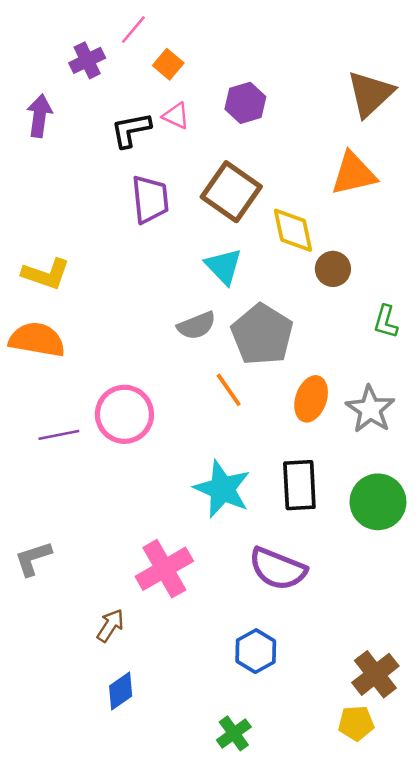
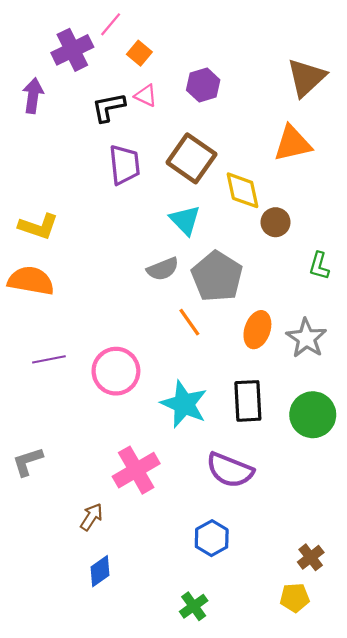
purple cross: (87, 60) -> (72, 50), size x1.4
pink circle: (124, 414) -> (116, 371), moved
brown cross: (375, 674) -> (311, 557), size x0.7

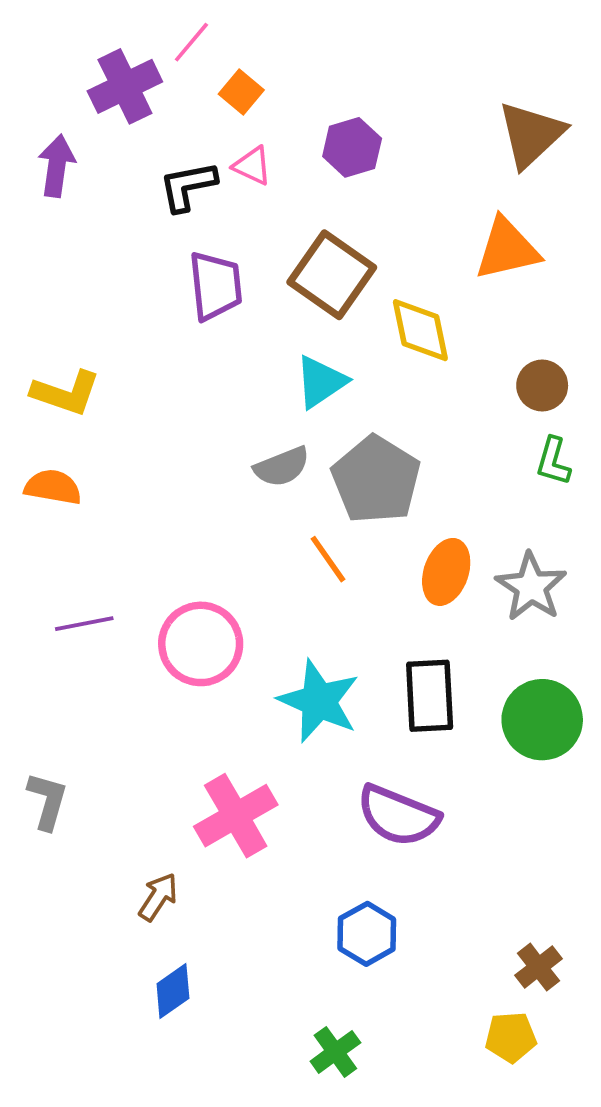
cyan triangle: (185, 220) -> (321, 382), turned 40
brown circle: (276, 222) -> (542, 386), moved
orange semicircle: (31, 281) -> (53, 487), size x0.7
gray L-shape: (28, 462) -> (47, 801), turned 124

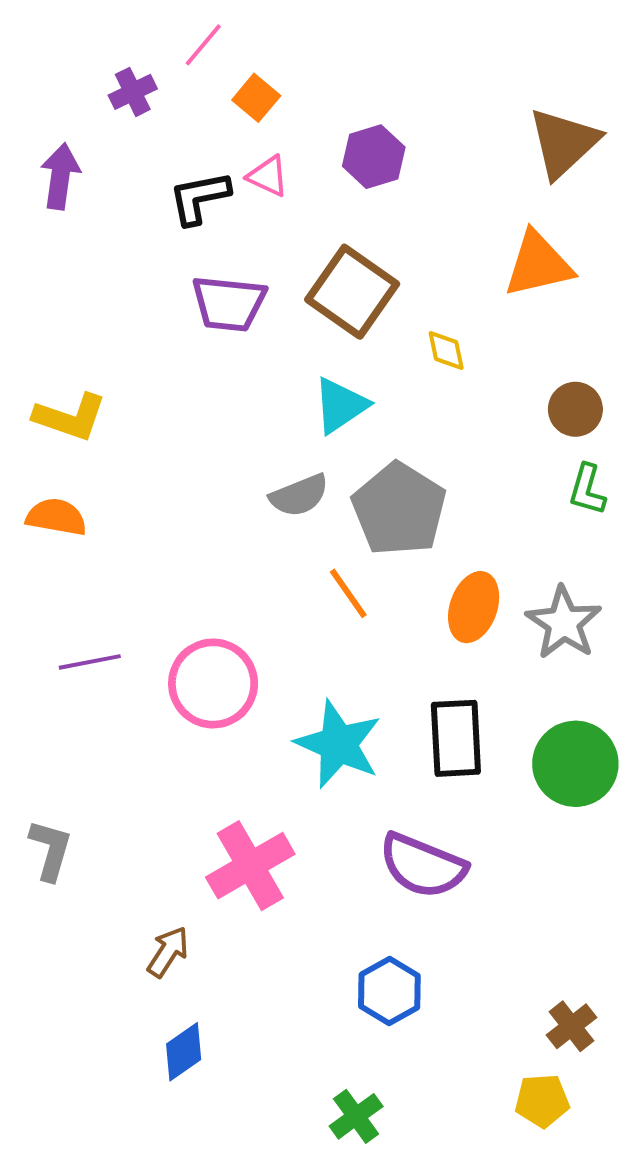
purple cross: (125, 86) -> (133, 92), size x0.6
purple trapezoid: (215, 286) -> (229, 303), turned 102
yellow diamond: (420, 330) -> (446, 350), size x0.6

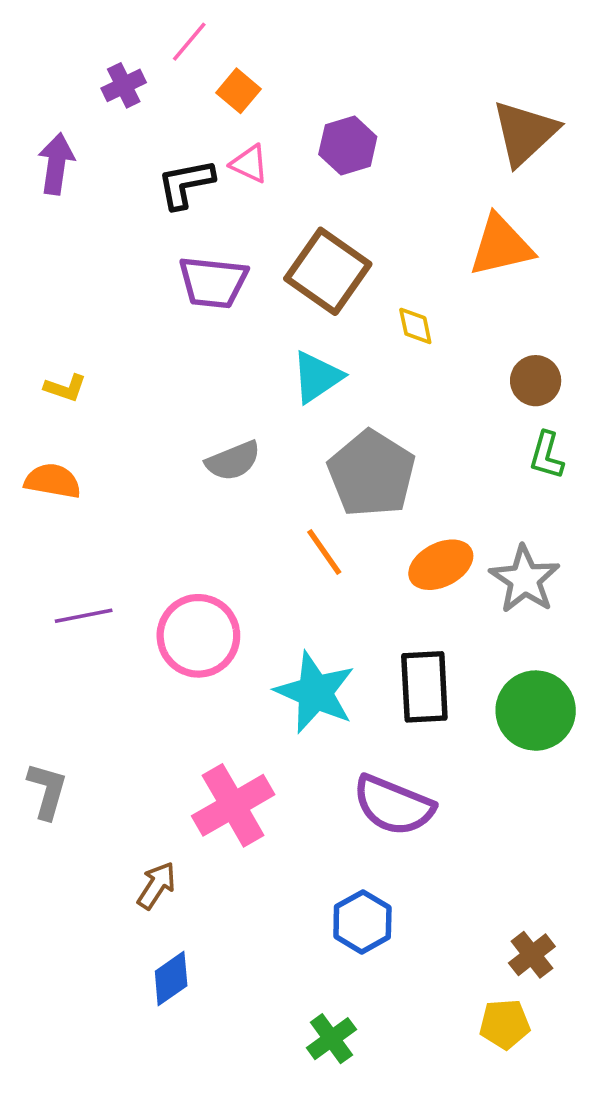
yellow L-shape: (70, 417) -> (65, 388), size x0.6
gray semicircle: (299, 495) -> (233, 461), moved
orange ellipse: (474, 607) -> (441, 565), turned 44

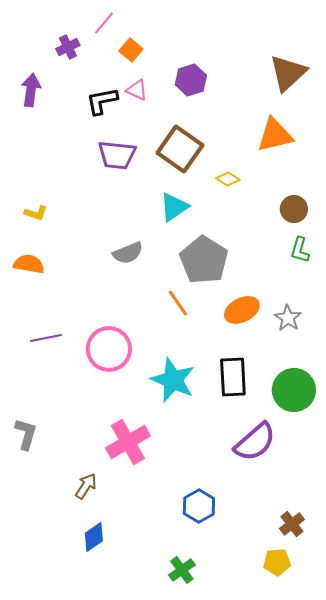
yellow diamond: (415, 326) -> (228, 179), turned -45
gray star: (525, 579) -> (288, 318), size x0.7
purple semicircle: (393, 805) -> (255, 442), moved, turned -63

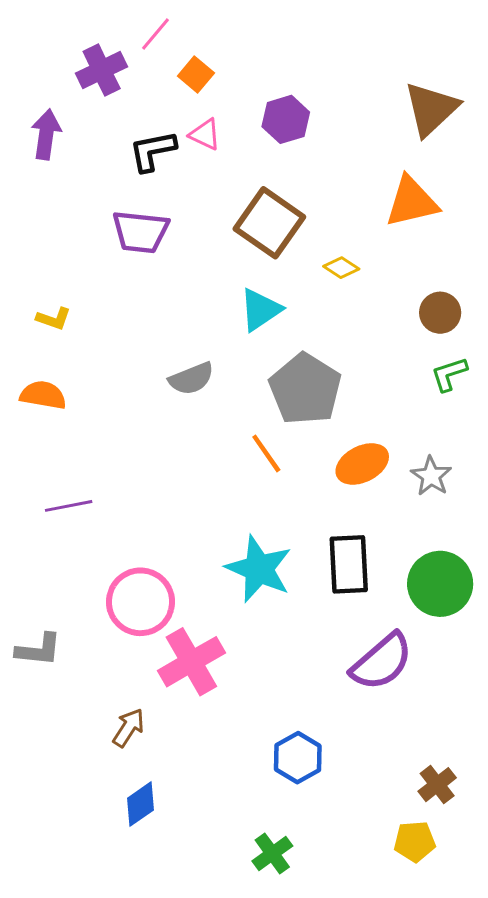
purple cross: (68, 47) -> (102, 70), size x1.4
purple trapezoid: (117, 155) -> (140, 232), moved
green L-shape: (300, 250) -> (449, 374), turned 56
pink circle: (109, 349) -> (140, 602), moved
gray L-shape: (26, 434) -> (39, 650), turned 80

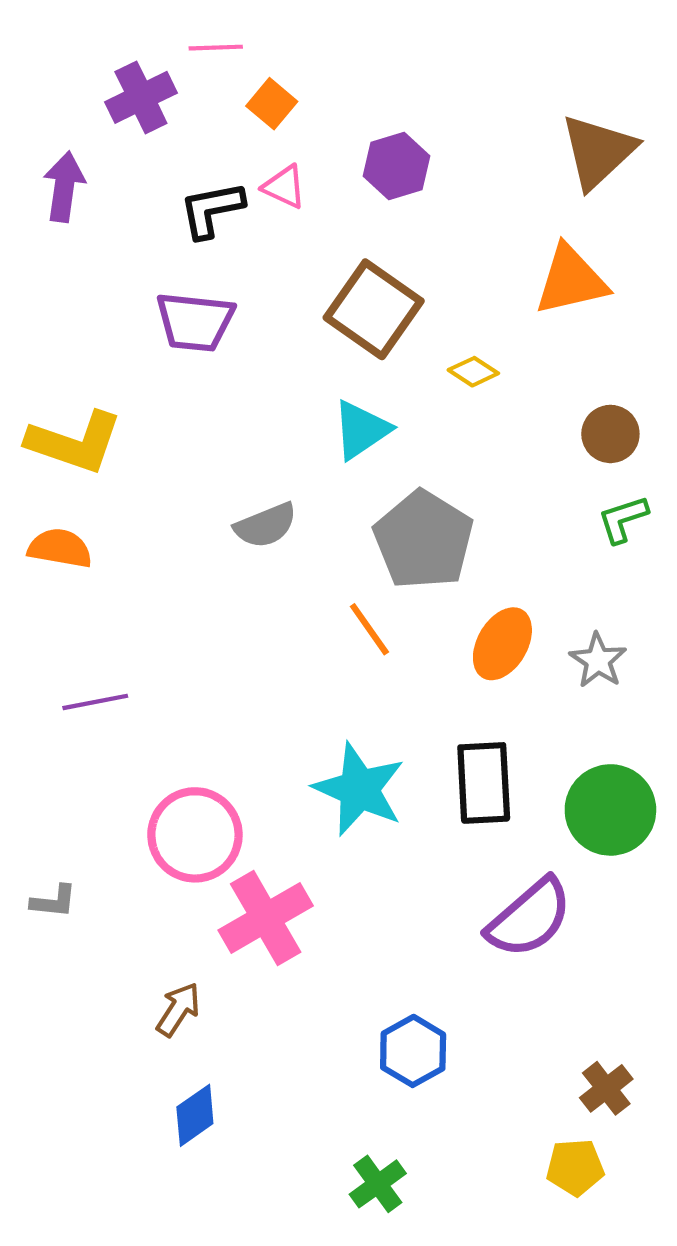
pink line: (155, 34) -> (216, 48), turned 48
yellow L-shape: (54, 319) -> (74, 442), size x2.0
orange ellipse: (362, 464) -> (502, 644), turned -33
gray L-shape: (39, 650) -> (54, 901), size x0.7

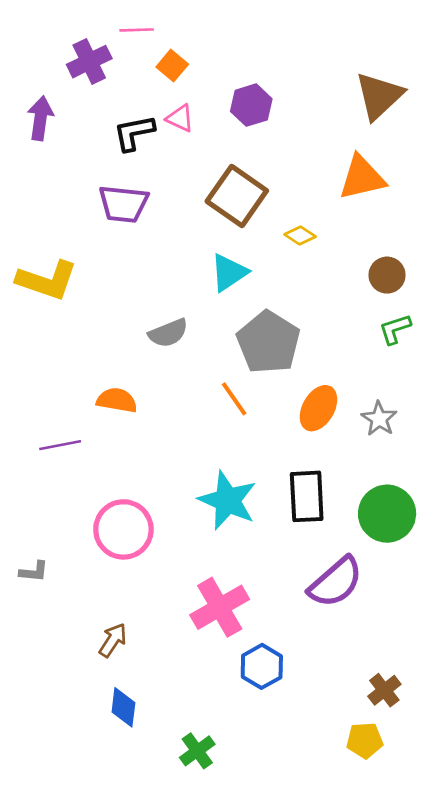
orange semicircle: (60, 548) -> (117, 400), moved
pink cross: (266, 918) -> (220, 607), moved
blue diamond: (195, 1115) -> (123, 707), turned -48
green cross: (378, 1184) -> (197, 751), moved

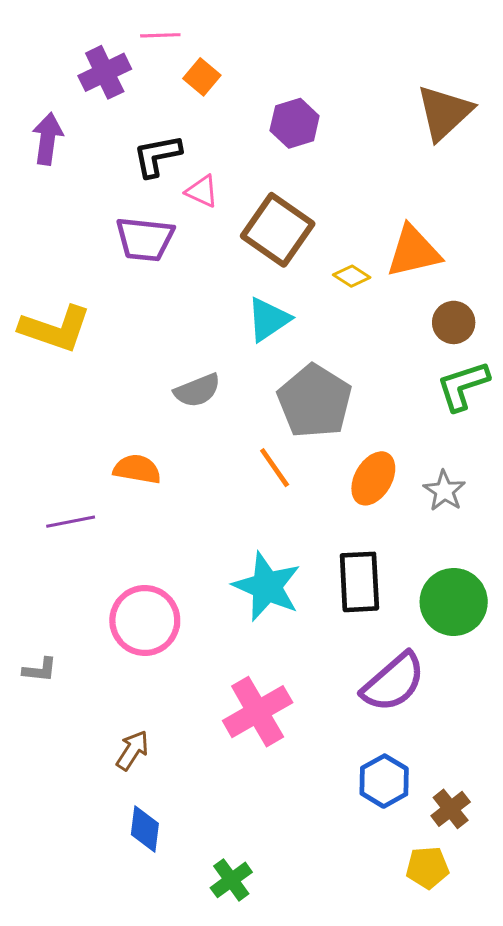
pink triangle: (180, 118) -> (202, 191), moved
orange triangle: (362, 178) -> (413, 251), moved
green L-shape: (395, 329) -> (463, 386), size x1.4
blue hexagon: (262, 666) -> (384, 781), moved

